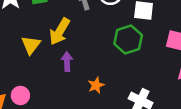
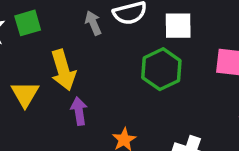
yellow arrow: (60, 32) -> (63, 70), turned -40

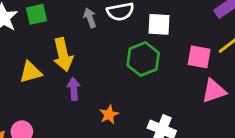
yellow triangle: (25, 94) -> (31, 72), turned 40

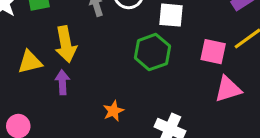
purple arrow: (74, 89) -> (62, 82), moved

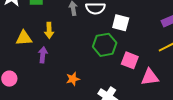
yellow arrow: (66, 44) -> (49, 30), size x0.7
pink square: (213, 52) -> (130, 60), moved

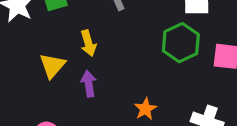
yellow triangle: (24, 38) -> (52, 66), turned -30

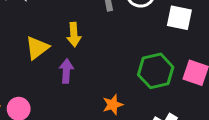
green hexagon: (181, 43) -> (156, 71), moved

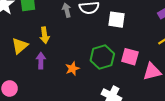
orange star: (113, 105) -> (72, 69), moved

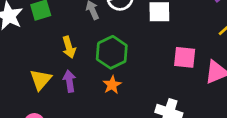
yellow triangle: (20, 46) -> (41, 80), moved
green hexagon: (102, 57) -> (112, 52), moved

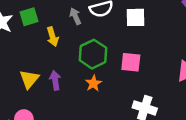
yellow arrow: (69, 47) -> (53, 37), moved
pink square: (185, 57) -> (131, 62), moved

